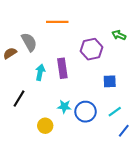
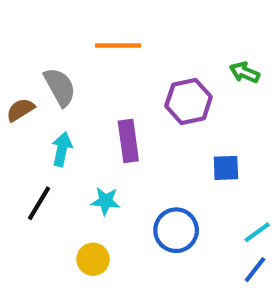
cyan arrow: (40, 72) -> (62, 149), moved
cyan star: (64, 107) -> (105, 201), moved
cyan line: (115, 112) -> (257, 232), moved

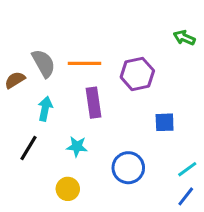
orange line: (118, 45) -> (84, 63), moved
green arrow: (245, 72) -> (184, 38), moved

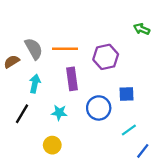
blue circle: (128, 168) -> (99, 108), moved
cyan line: (187, 169) -> (129, 130), moved

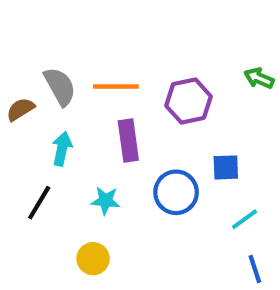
green arrow: (142, 29) -> (259, 78), moved
cyan line: (129, 130) -> (244, 219), moved
blue line: (143, 151) -> (255, 269), turned -56

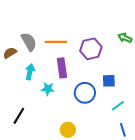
cyan star: (106, 201) -> (48, 89), moved
black line: (39, 203) -> (19, 116), moved
yellow circle: (93, 259) -> (68, 130), moved

